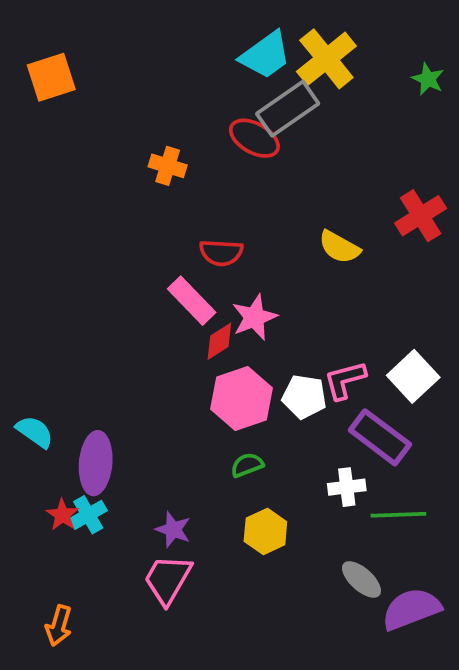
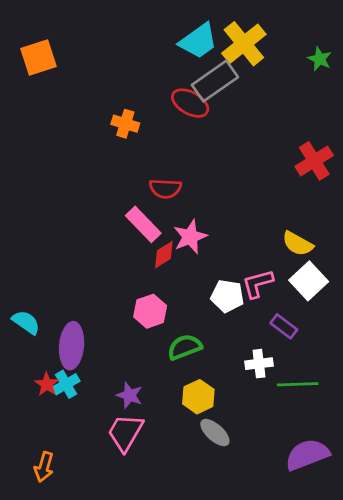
yellow semicircle: (339, 247) -> (298, 244), moved
pink hexagon: (241, 398) -> (150, 311), moved, size x0.7
purple rectangle: (380, 437) -> (284, 326), size x0.6
green semicircle: (247, 465) -> (185, 347), size x1.4
gray ellipse: (361, 579) -> (215, 433), moved

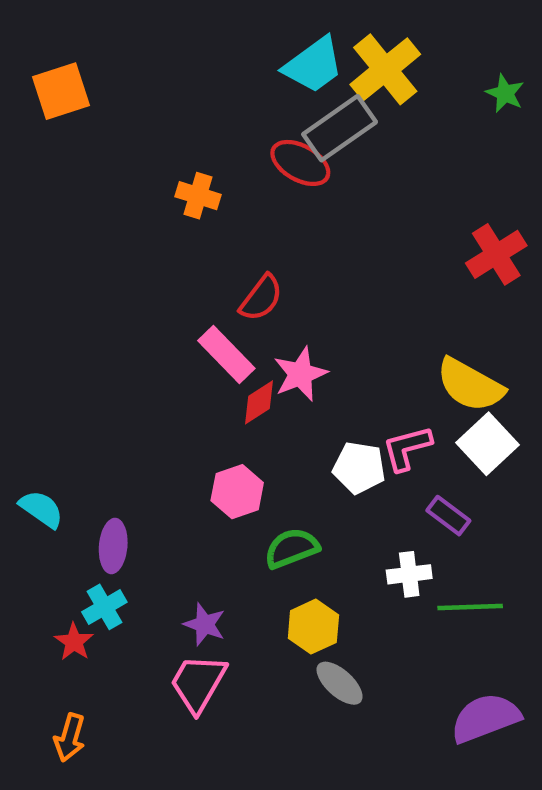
red semicircle: (165, 189) -> (261, 298), turned -56
yellow semicircle: (298, 244) -> (470, 385), size x1.4
purple ellipse: (72, 346) -> (113, 546), size x0.7
red star: (47, 384) -> (74, 642), moved

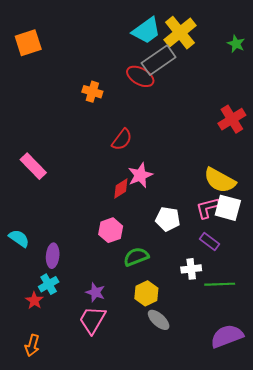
pink rectangle: (226, 354) -> (33, 166), moved
white square: (488, 444) -> (228, 208), turned -32
pink L-shape: (407, 448) -> (207, 208), moved

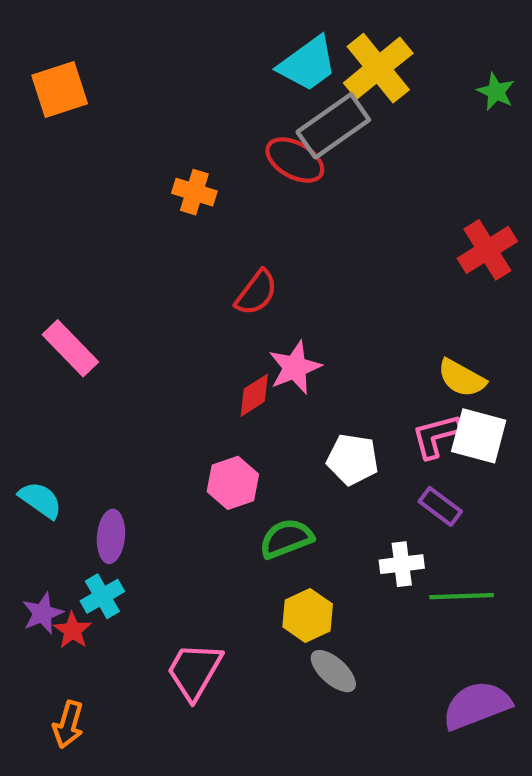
yellow semicircle: (220, 180) -> (462, 378), size x0.7
purple star: (95, 292) -> (43, 613), moved, turned 30

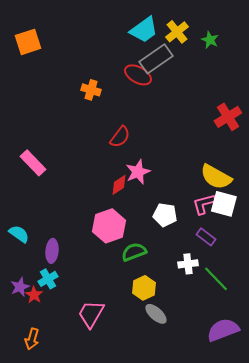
yellow cross: (378, 68) -> (177, 32), size x0.7
green star: (496, 92) -> (210, 40), moved
yellow semicircle: (462, 378) -> (216, 177), size x1.4
pink hexagon: (233, 483) -> (109, 226), size x1.4
green line: (462, 596) -> (216, 279), turned 48

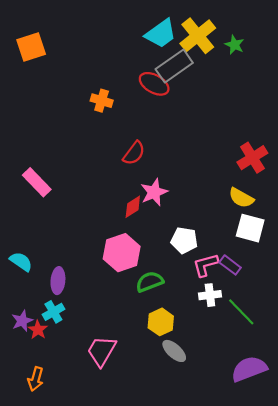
yellow cross: (177, 32) -> (198, 36), size x1.4
red cross: (228, 117) -> (252, 158), moved
yellow semicircle: (216, 177) -> (241, 198), size x0.7
pink L-shape: (204, 204) -> (205, 265), moved

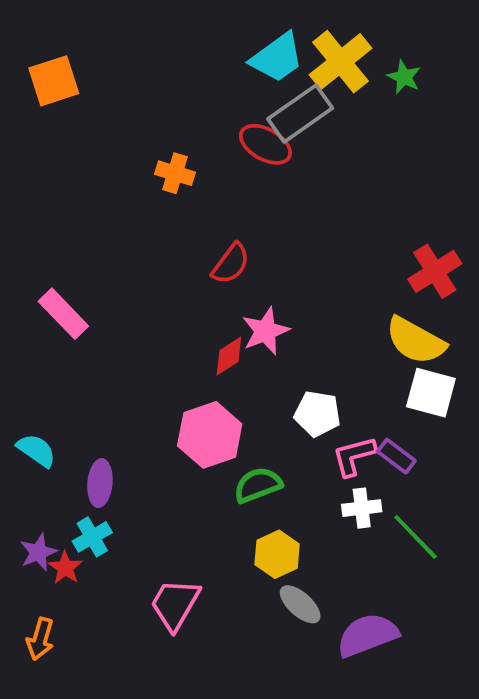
yellow semicircle: (241, 198) -> (416, 341), size x1.4
purple semicircle: (249, 369) -> (367, 635), moved
orange arrow: (36, 379) -> (40, 639), moved

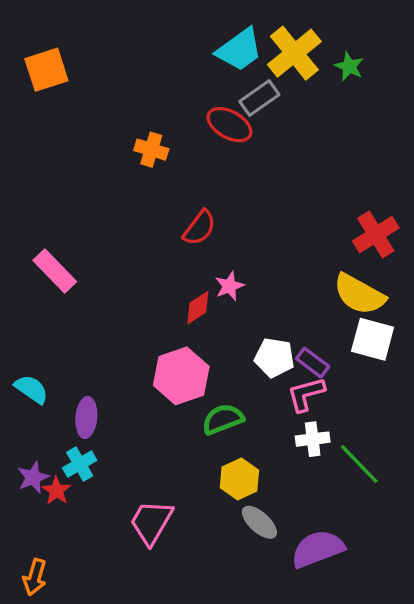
gray rectangle: (300, 114) -> (259, 98), size x0.7
pink star: (265, 331) -> (229, 286), size x0.7
purple rectangle: (396, 456) -> (313, 363), moved
orange arrow: (40, 639) -> (35, 577), moved

